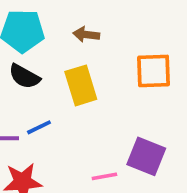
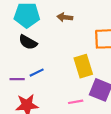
yellow rectangle: (81, 85) -> (83, 66), moved

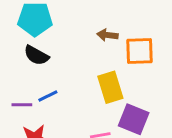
brown arrow: (65, 17) -> (108, 35), moved

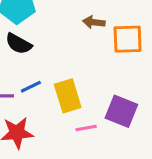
yellow rectangle: (110, 87) -> (68, 96), moved

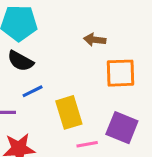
orange square: (128, 39) -> (120, 73), moved
blue line: (31, 87) -> (33, 91), moved

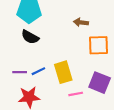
blue line: (33, 91) -> (38, 71), moved

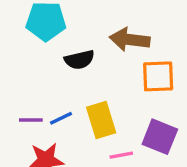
brown arrow: (81, 22) -> (130, 40), size x1.6
black semicircle: (30, 37) -> (79, 60), moved, turned -42

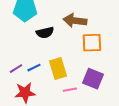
purple line: (31, 120) -> (16, 69), turned -32

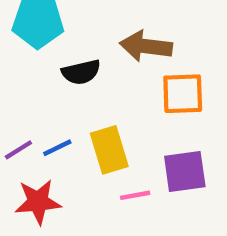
purple square: (93, 79) -> (185, 171), turned -30

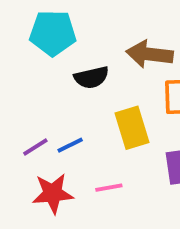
yellow rectangle: (109, 150) -> (132, 128), moved
pink line: (135, 195) -> (109, 188), moved

